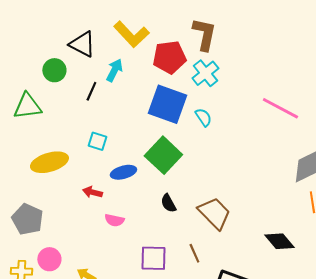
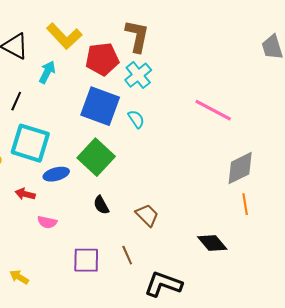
black line: (91, 91) -> (16, 101), moved
cyan square: (97, 141) -> (30, 143), size x2.0
brown trapezoid: (214, 213) -> (147, 215), size x0.7

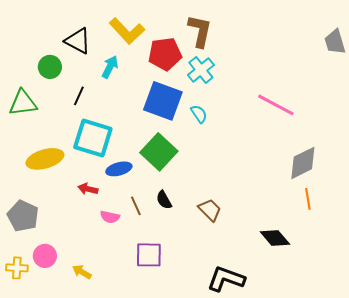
brown line: (127, 255) -> (136, 206), moved

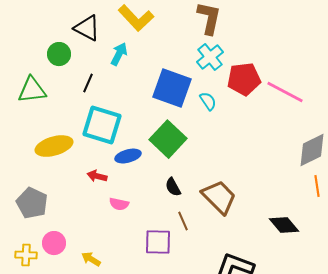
red pentagon: (165, 54) -> (244, 79), moved
brown line: (136, 206) -> (183, 221), moved
brown trapezoid: (210, 210) -> (219, 197), size x1.5

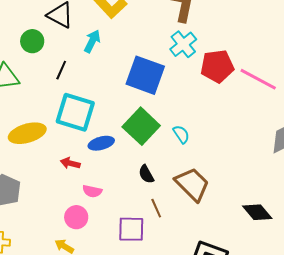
cyan semicircle: (208, 101) -> (181, 134), moved
pink circle: (54, 243) -> (76, 217), moved

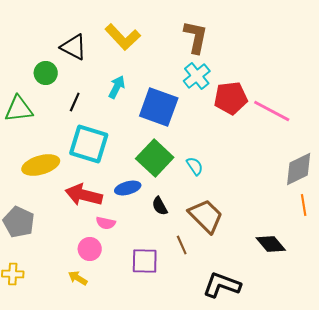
cyan arrow: (92, 41) -> (117, 87), moved
blue ellipse: (101, 143) -> (128, 188), moved
red arrow: (70, 163) -> (84, 195), size x1.8
brown line: (156, 208) -> (182, 245), moved

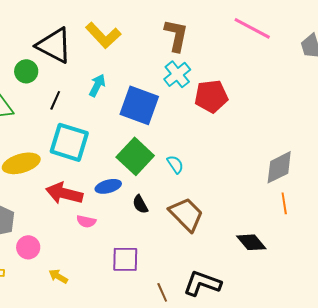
black triangle: (74, 47) -> (54, 45), size x1.4
pink line: (272, 111) -> (252, 28), moved
brown line: (182, 245) -> (162, 292), moved
pink circle: (90, 249) -> (28, 247), moved

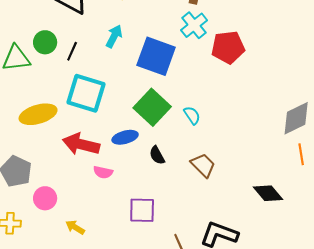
green circle: (26, 71) -> (45, 42), moved
brown trapezoid: (186, 214) -> (203, 165), size x0.7

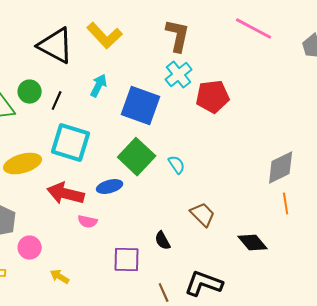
black semicircle: (157, 155) -> (163, 241), moved
brown trapezoid: (203, 165) -> (203, 215), moved

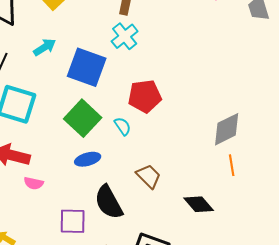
cyan arrow: (99, 86) -> (45, 47), turned 30
red pentagon: (213, 97) -> (145, 96), moved
blue ellipse: (110, 187) -> (88, 159), moved
black semicircle: (163, 241) -> (109, 202), size x1.8

